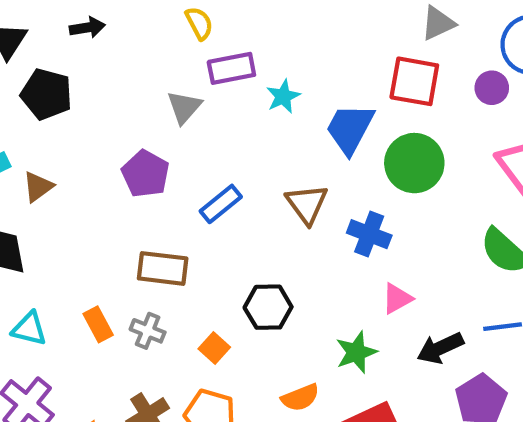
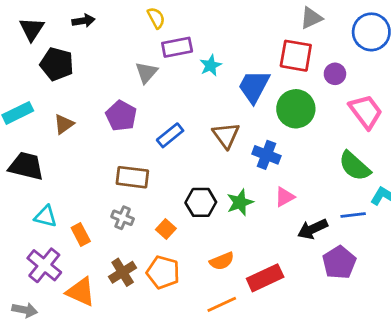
purple circle: (492, 88) -> (335, 74), moved
brown triangle: (38, 187) -> (64, 124), moved
orange rectangle: (98, 324) -> (81, 235), moved
green star: (356, 352) -> (240, 202), moved

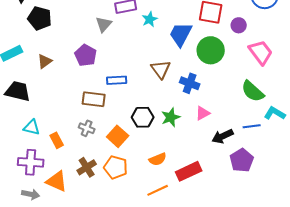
blue rectangle: (170, 135) -> (117, 80), moved, turned 36
orange square: (166, 229) -> (118, 136), size x1.5
purple cross: (44, 265) -> (31, 162), turned -35
gray arrow: (25, 310) -> (31, 194), moved

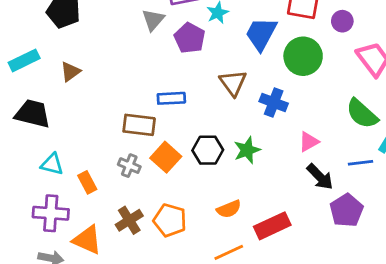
purple pentagon: (86, 55) -> (190, 38), moved
pink triangle: (203, 113) -> (309, 142), moved
orange square: (118, 136) -> (166, 157), moved
black arrow: (223, 136) -> (320, 177), turned -110

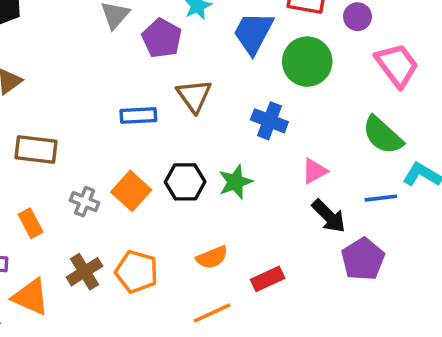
brown triangle: (233, 83) -> (194, 96), moved
brown rectangle: (139, 125) -> (36, 150), moved
red rectangle: (272, 226) -> (268, 279), size x0.7

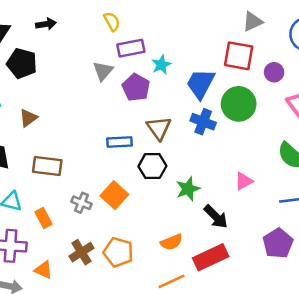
blue cross: (269, 121) -> (203, 122), moved
black hexagon: (185, 182) -> (152, 166), moved
black arrow: (329, 216) -> (216, 217), moved
red rectangle: (268, 279) -> (211, 257), size x1.5
orange triangle: (31, 297) -> (43, 270), size x0.7

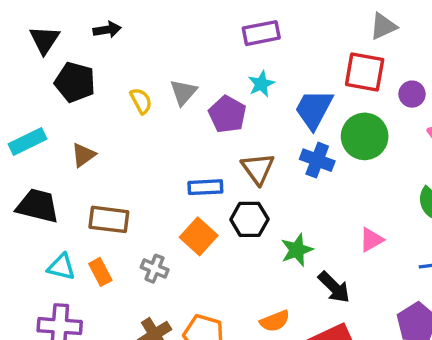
yellow semicircle: (112, 22) -> (141, 101), moved
purple rectangle: (131, 48) -> (261, 33), moved
orange square: (114, 195) -> (199, 236), moved
orange rectangle: (43, 218) -> (100, 272), moved

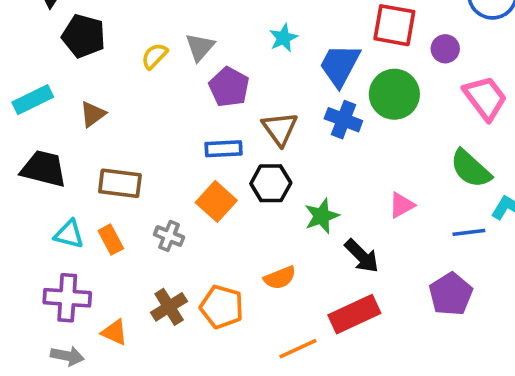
yellow semicircle: (141, 101) -> (154, 56), turned -108
purple pentagon: (227, 114) -> (229, 87), moved
orange semicircle: (275, 321) -> (280, 278), moved

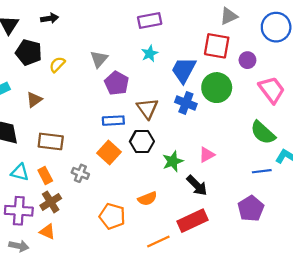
yellow semicircle: (154, 56) -> (57, 65), moved
pink triangle: (402, 205) -> (207, 155), moved
brown cross: (169, 307) -> (51, 202), moved

